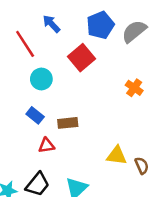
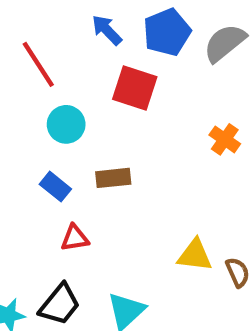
blue arrow: (51, 24) -> (107, 30), moved
red square: (81, 58) -> (135, 88), turned -32
brown rectangle: (68, 123) -> (113, 178), moved

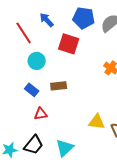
blue arrow: (107, 30) -> (47, 20), moved
blue pentagon: (167, 32) -> (84, 18), turned 30

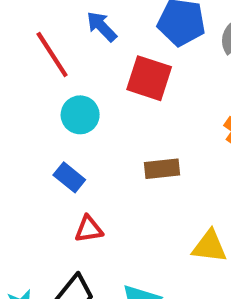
brown rectangle: (59, 86) -> (162, 169), moved

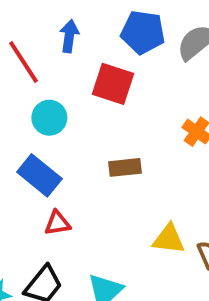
blue arrow: (102, 26) -> (69, 36), turned 52
blue rectangle: (69, 177) -> (39, 175), size x1.5

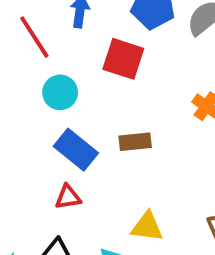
blue rectangle: (39, 175) -> (76, 150), moved
yellow triangle: (169, 239) -> (147, 227), moved

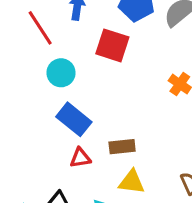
brown rectangle: (135, 142) -> (122, 147), moved
red triangle: (68, 197) -> (80, 158), moved

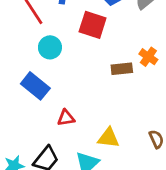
blue rectangle: (74, 119) -> (35, 86), moved
brown rectangle: (122, 147) -> (122, 69), moved

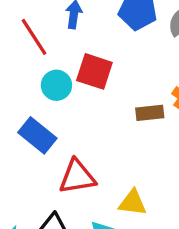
red square: (93, 25) -> (94, 71), moved
red triangle: (66, 118) -> (77, 177), size x1.6

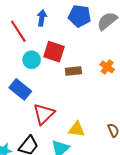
brown rectangle: (150, 113) -> (73, 71), moved
red triangle: (77, 177) -> (44, 114), turned -35

